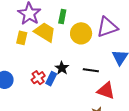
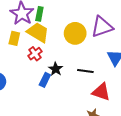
green rectangle: (62, 17) -> (39, 14), moved
red cross: (38, 78) -> (35, 54), moved

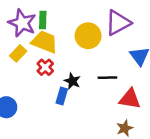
yellow rectangle: (14, 38) -> (18, 53), turned 40

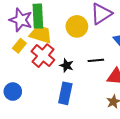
green rectangle: (43, 20) -> (38, 16), size x1.6
red cross: (45, 67) -> (43, 56), size x1.6
blue rectangle: (62, 96) -> (65, 93), moved, size x1.5

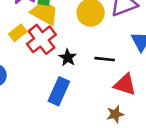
yellow rectangle: (19, 46) -> (18, 33), moved

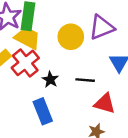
blue rectangle: (59, 91) -> (43, 111), turned -45

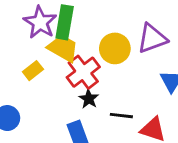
red cross: (25, 63) -> (83, 72), moved
black line: (85, 80) -> (121, 116), moved

